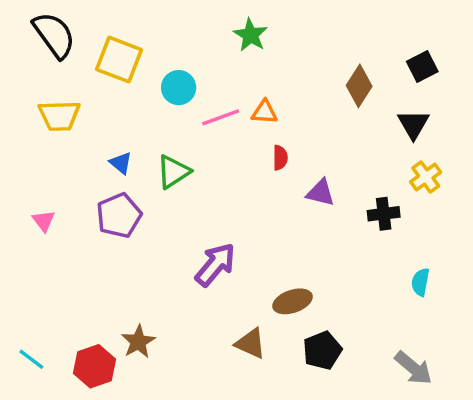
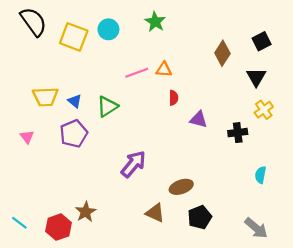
cyan circle: (179, 88) -> (108, 29), moved
yellow trapezoid: (59, 116) -> (45, 97), moved

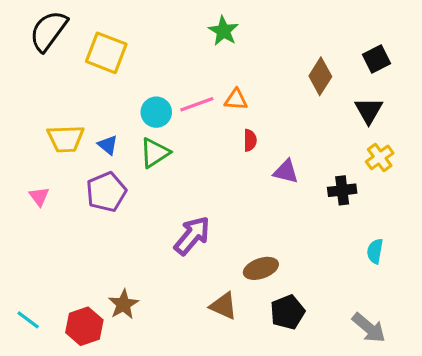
black semicircle: (33, 22) -> (48, 31), turned -108
cyan circle: (108, 29) -> (156, 112), moved

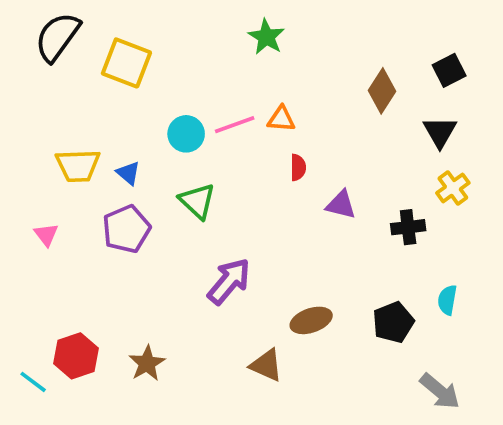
green triangle: (155, 153) -> (197, 201), moved, turned -44
black pentagon: (287, 312) -> (393, 322), moved
red hexagon: (84, 326) -> (76, 356), moved

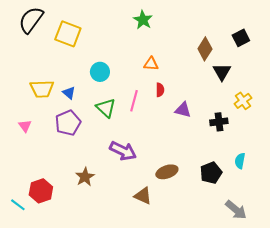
pink line: (235, 125) -> (134, 101), moved, turned -55
black triangle: (440, 132) -> (222, 72), moved
purple arrow: (229, 281) -> (123, 151), turned 76
brown star: (147, 363) -> (85, 177), moved

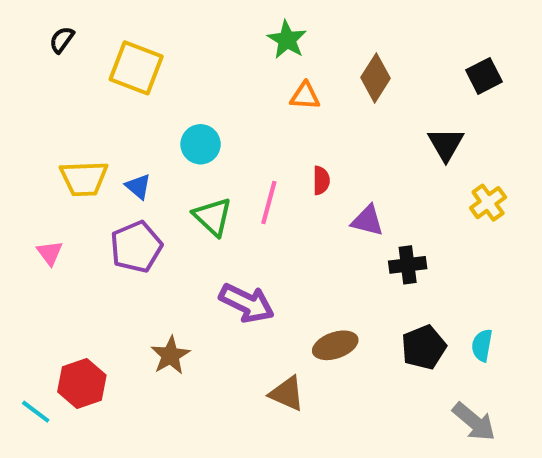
black semicircle: (31, 20) -> (62, 40), size x0.5
brown diamond: (205, 49) -> (375, 78), moved
orange triangle: (151, 64) -> (305, 96), moved
black cross: (219, 122) -> (408, 265), moved
cyan semicircle: (240, 161) -> (482, 345), moved

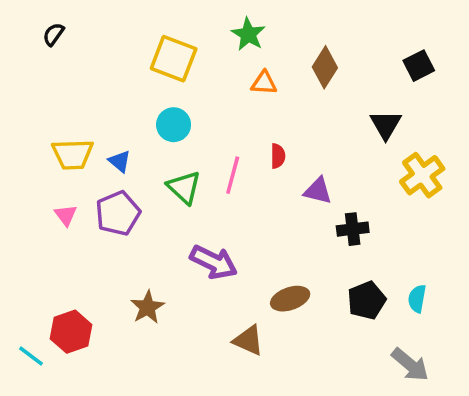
yellow square: (136, 68) -> (174, 59), moved
yellow cross: (488, 203) -> (422, 175), size x1.4
pink triangle: (50, 253) -> (66, 215), moved

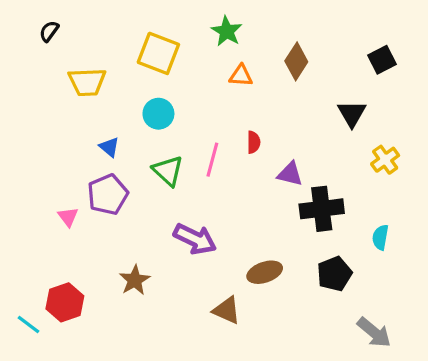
yellow trapezoid: (73, 154) -> (87, 82), moved
yellow cross: (422, 175) -> (385, 160), size x0.7
pink triangle: (66, 215) -> (68, 217), moved
black cross: (353, 229) -> (322, 209), size x1.5
cyan semicircle: (417, 299) -> (380, 237), moved

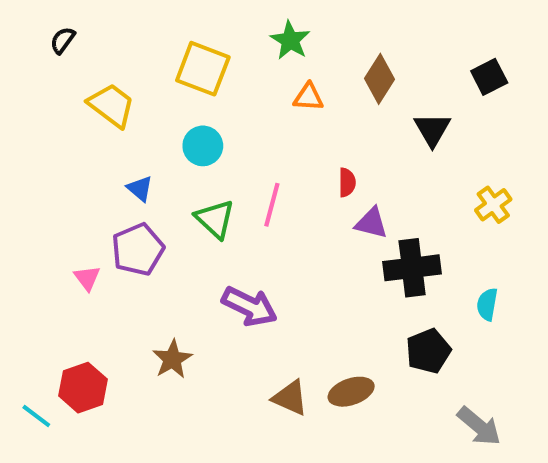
yellow trapezoid: (87, 82) -> (111, 105), turned -141
black triangle: (352, 114) -> (432, 130), moved
red semicircle: (254, 142) -> (347, 182), moved
brown ellipse: (265, 272) -> (351, 392), moved

